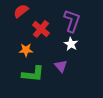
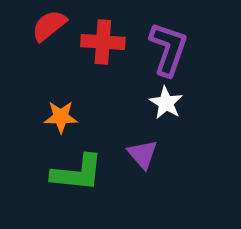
red cross: (41, 29) -> (103, 42), moved, turned -36

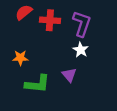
orange star: (61, 117) -> (20, 58), moved

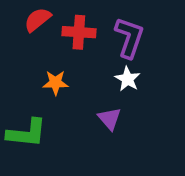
orange star: (20, 58) -> (56, 83), moved
green L-shape: (37, 84) -> (27, 133), moved

